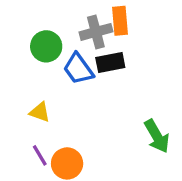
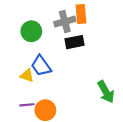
blue trapezoid: (78, 69) -> (41, 66), moved
purple line: (40, 155) -> (27, 105), turned -64

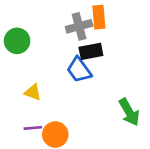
green circle: (31, 31) -> (17, 41), moved
blue trapezoid: (41, 66) -> (79, 70), moved

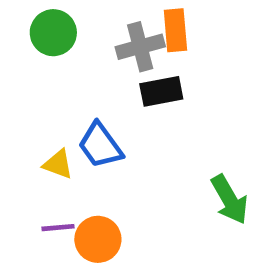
green circle: (17, 41) -> (53, 33), moved
blue trapezoid: (79, 70) -> (100, 145), moved

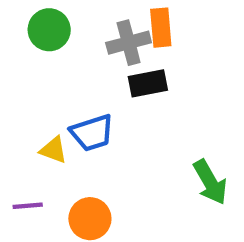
blue trapezoid: (100, 145) -> (92, 133), turned -72
purple line: (58, 228) -> (28, 206), moved

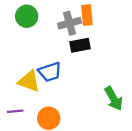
yellow triangle: (53, 150) -> (29, 81), size x1.5

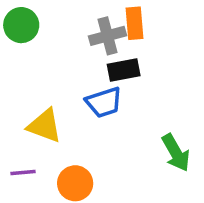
green circle: (27, 16) -> (21, 25), moved
blue trapezoid: (50, 72) -> (104, 102), moved

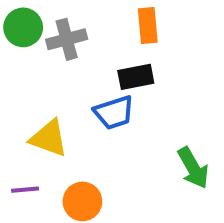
gray cross: (108, 36) -> (67, 39), moved

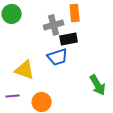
gray cross: (67, 39) -> (54, 25), moved

